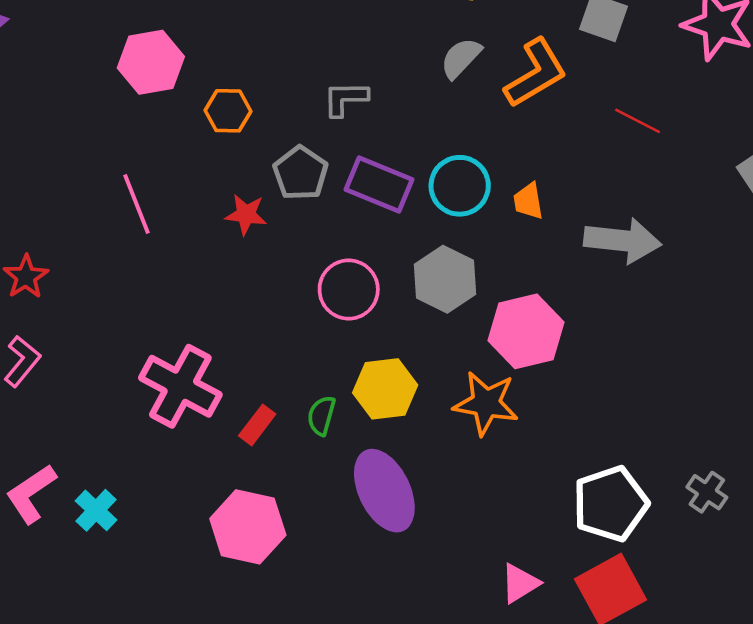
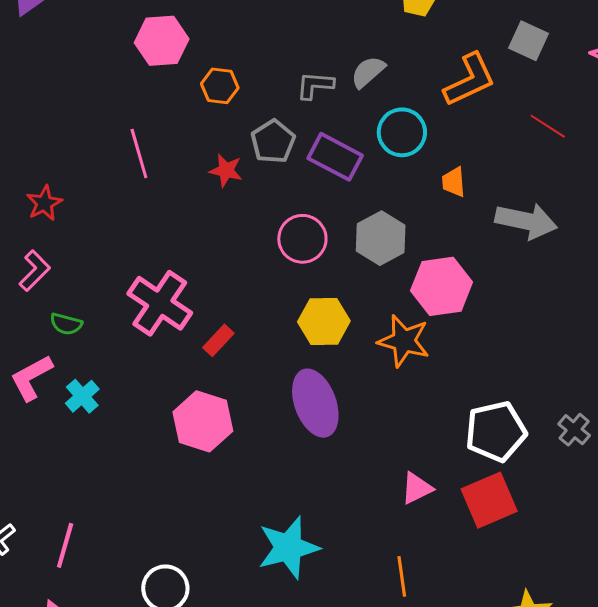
gray semicircle: (461, 58) -> (368, 72), moved
cyan circle: (460, 186) -> (402, 132), moved
green semicircle: (321, 416) -> (66, 324), moved, turned -96

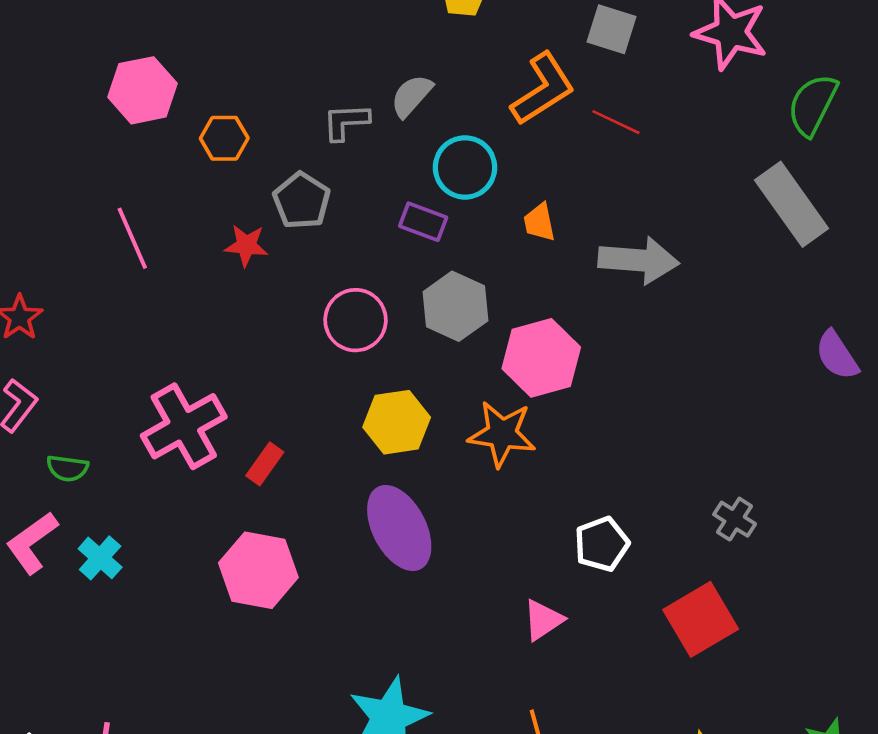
red line: (548, 126) -> (616, 122), moved
purple rectangle: (335, 157) -> (423, 222), moved, size x0.7
pink cross: (160, 303) -> (184, 426), turned 34
white pentagon: (496, 431) -> (602, 544), moved, size x0.7
red square: (489, 500) -> (701, 619), moved

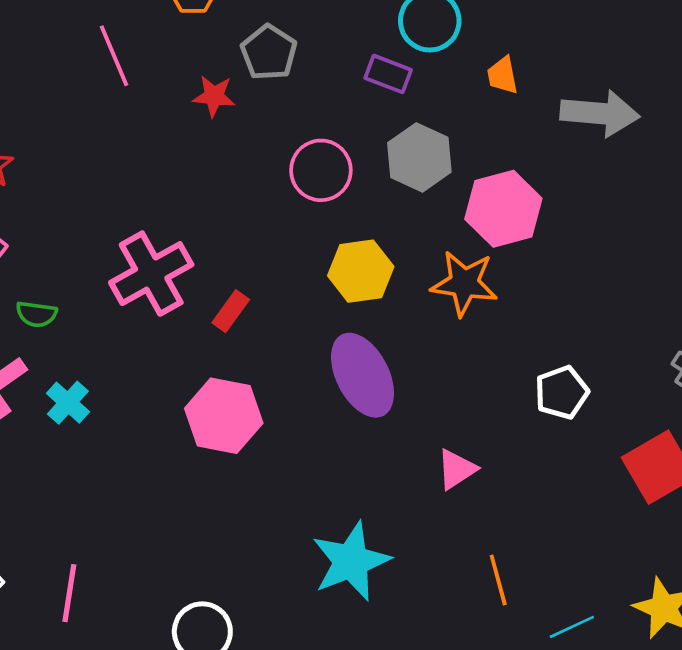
pink line: (132, 238) -> (114, 56), moved
pink triangle: (543, 620) -> (457, 469), moved

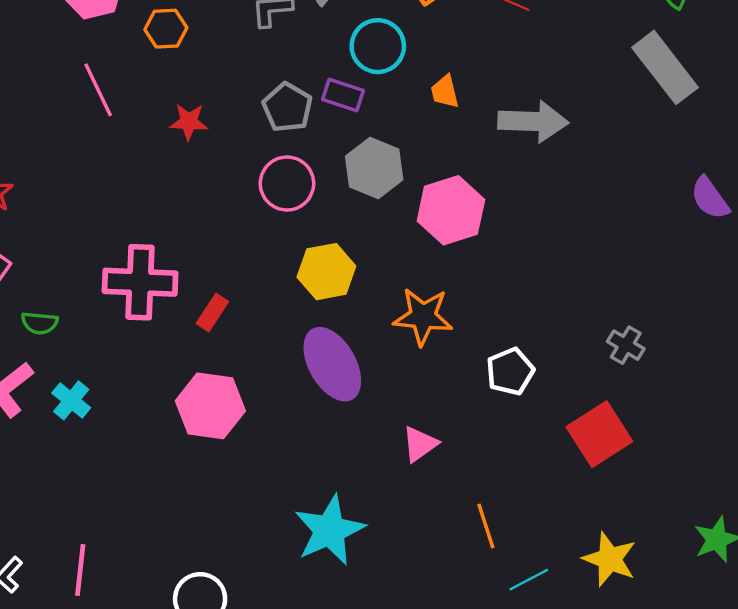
gray pentagon: (269, 52) -> (287, 107), moved
pink cross: (151, 274) -> (140, 282), turned 34
orange star: (464, 283) -> (423, 316), moved
orange line: (498, 580) -> (486, 526), moved

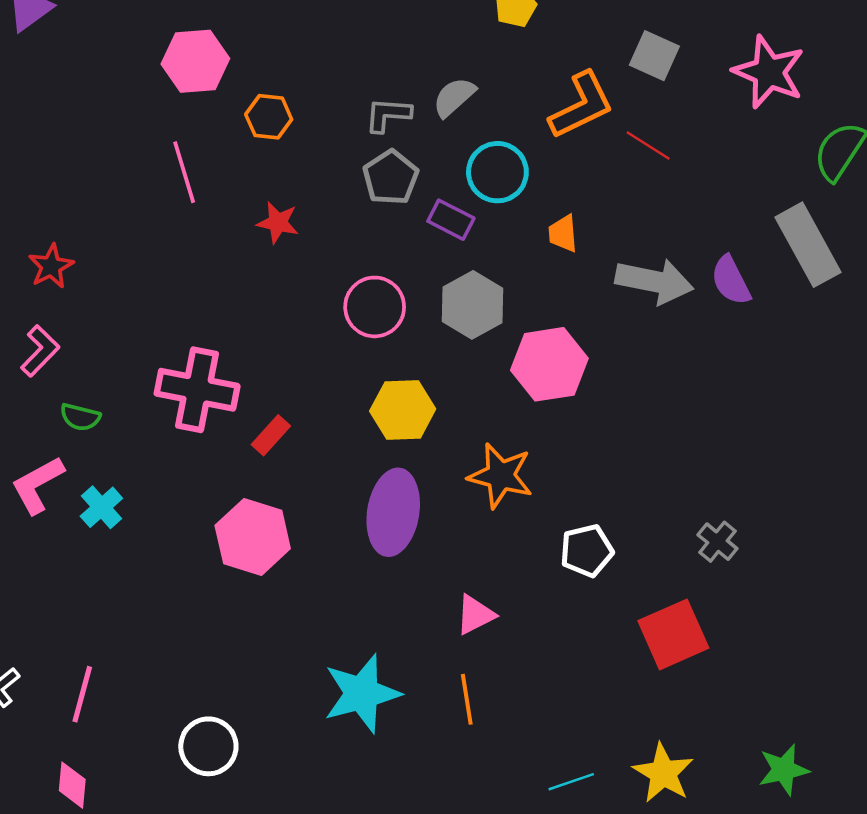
gray pentagon: (287, 107) -> (391, 177), moved
purple semicircle: (710, 198) -> (731, 280), moved
purple ellipse: (332, 364) -> (393, 512), turned 30
orange line: (486, 526) -> (467, 699), moved

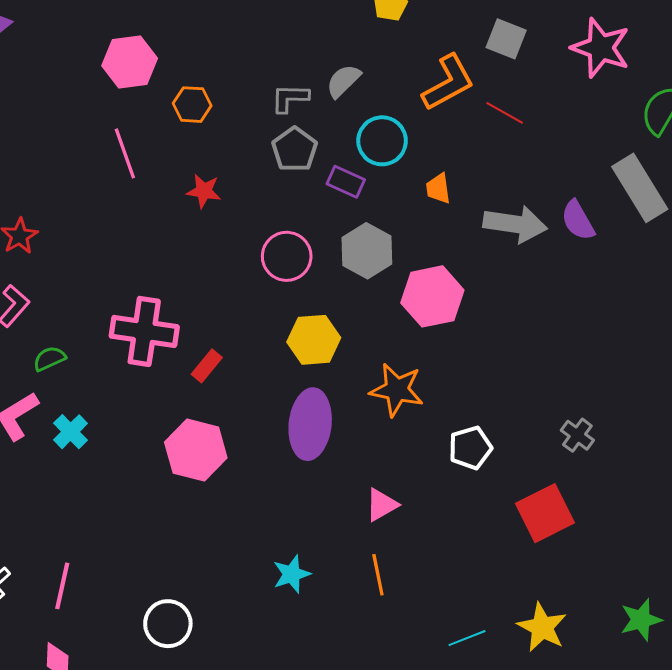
green semicircle: (80, 417) -> (49, 359), turned 144
cyan star: (362, 693) -> (292, 574), size x0.6

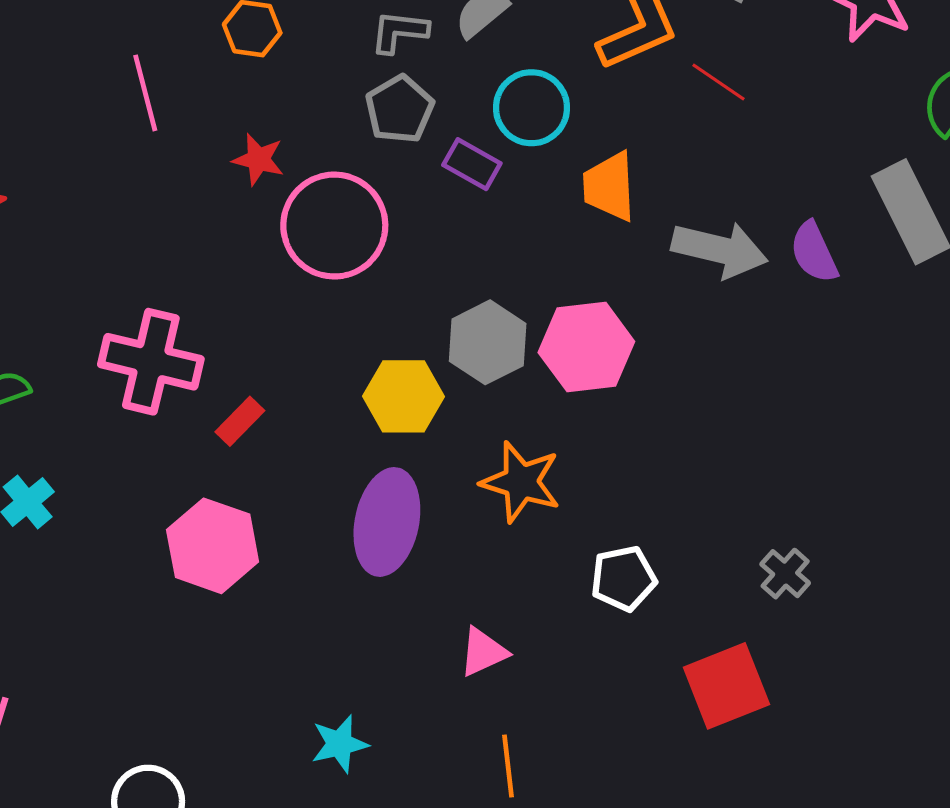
orange trapezoid: (438, 189) -> (609, 186), size x1.5
gray hexagon: (367, 251) -> (488, 342), moved
pink circle: (287, 256) -> (334, 226), moved, size x1.4
orange line: (378, 575) -> (508, 766), moved

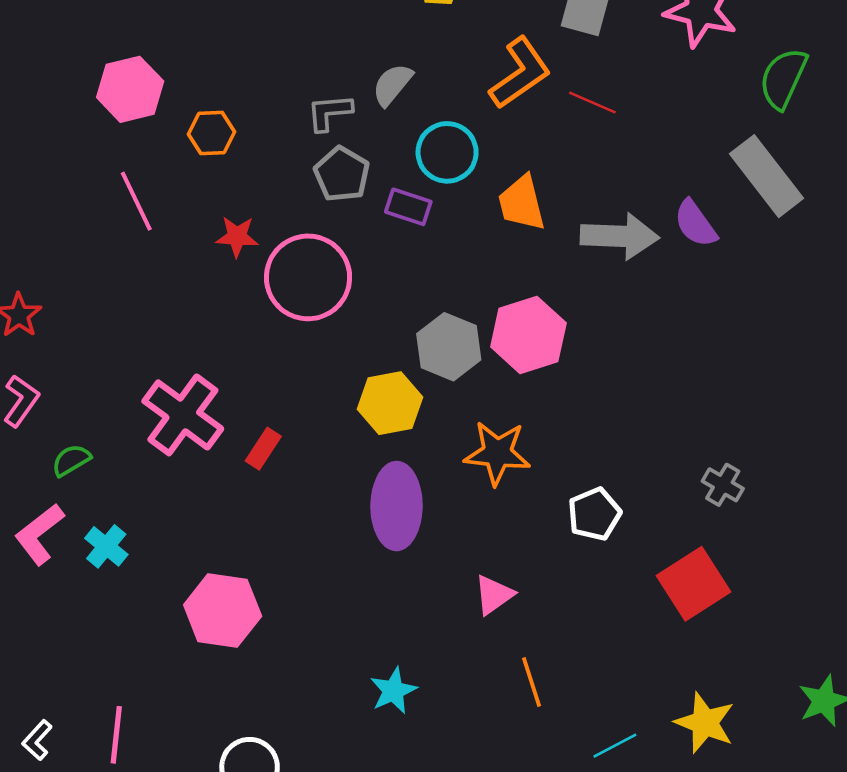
pink cross: (151, 362) -> (183, 415), turned 34
pink hexagon: (213, 546) -> (223, 611), moved

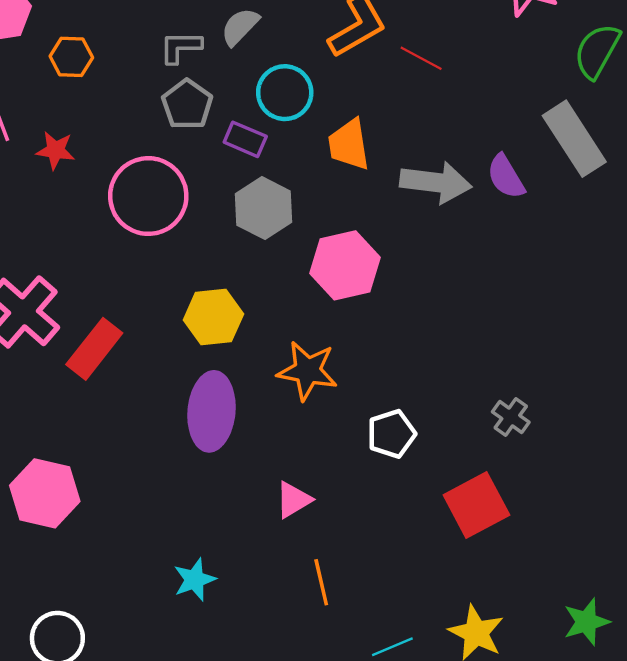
red star: (237, 237) -> (56, 150), moved
gray hexagon: (449, 347) -> (264, 208), moved
red rectangle: (263, 449) -> (94, 349), size x1.6

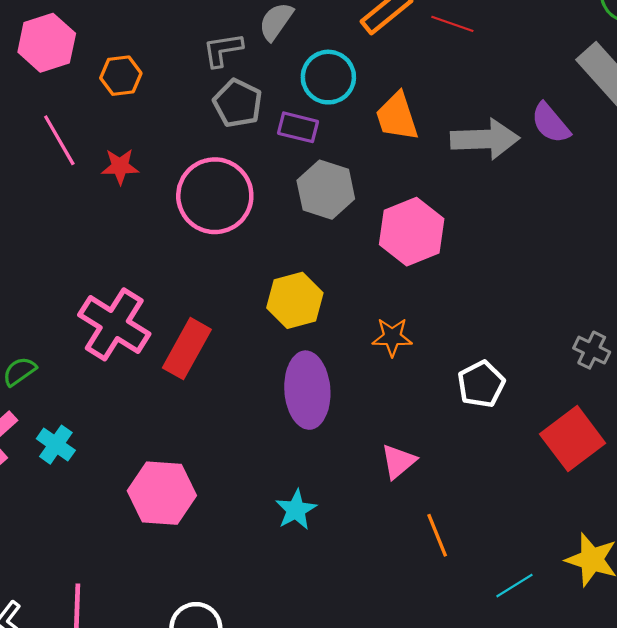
orange star: (308, 371) -> (392, 337), size x0.7
cyan star: (195, 580) -> (296, 510), moved

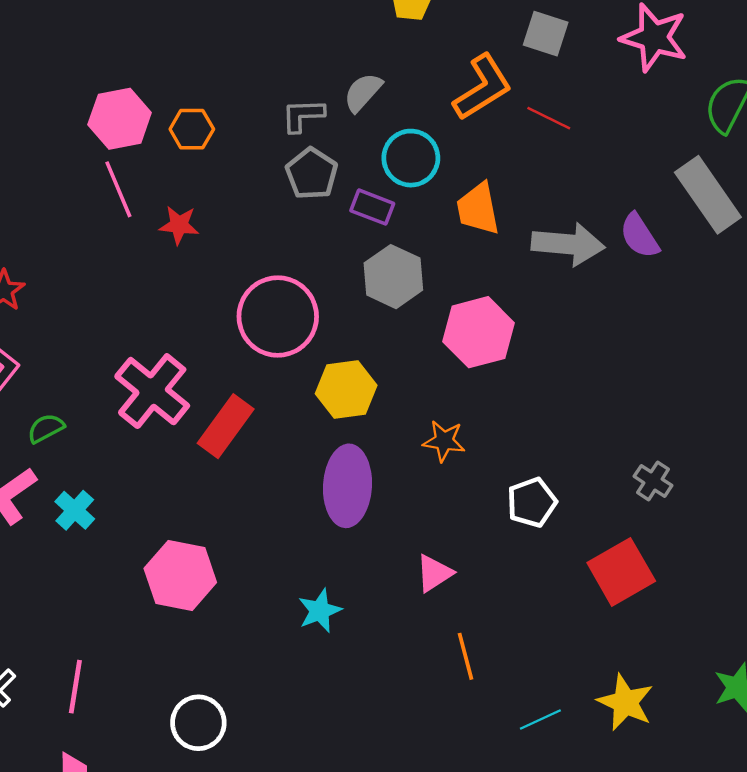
pink hexagon: (47, 43) -> (120, 119), moved
pink circle: (215, 196) -> (278, 316), moved

